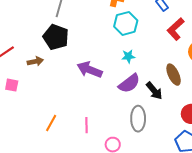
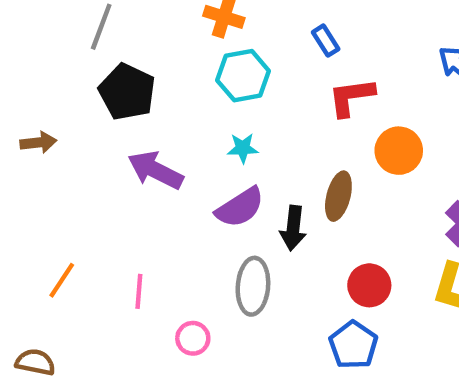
red L-shape: (176, 29) -> (351, 97), turned 30
black pentagon: (56, 37) -> (127, 92), moved
brown ellipse: (174, 75) -> (338, 196), turned 35
black arrow: (154, 91) -> (293, 228), turned 42

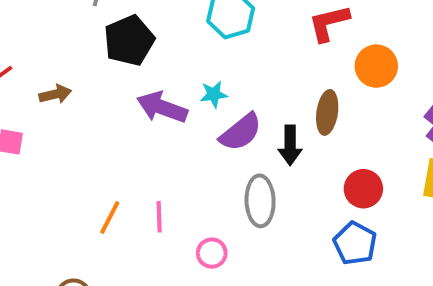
black pentagon: (127, 92) -> (129, 40), turned 30
cyan star: (243, 148) -> (214, 94), moved
orange line: (62, 280) -> (110, 217), moved

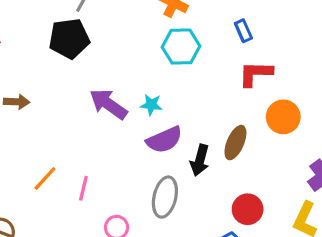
black pentagon: (129, 40) -> (69, 39), moved
brown arrow: (55, 94) -> (17, 102), moved

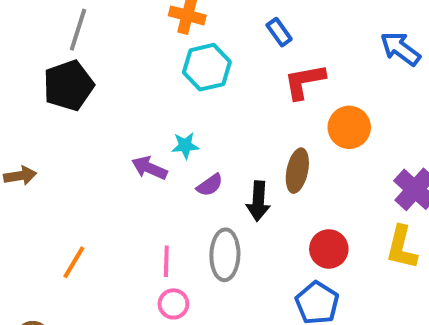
purple arrow: (108, 104) -> (149, 168), moved, size x0.7
purple semicircle: (164, 140) -> (210, 185), size x0.6
pink line: (83, 188) -> (166, 261), moved

